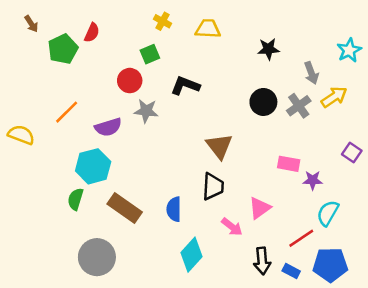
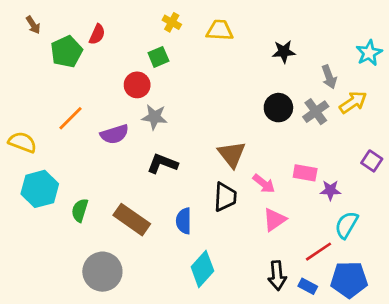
black L-shape: (185, 86) -> (162, 164), moved
cyan hexagon: (93, 166) -> (40, 189), moved
pink arrow: (232, 227) -> (264, 184), moved

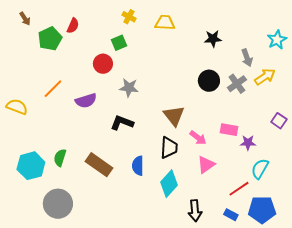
gray star: (154, 117) -> (129, 88), moved
cyan hexagon: (40, 189) -> (31, 166), moved
cyan diamond: (202, 269) -> (169, 184), moved
gray circle: (102, 272) -> (58, 204), moved
black arrow: (277, 276) -> (195, 211), moved

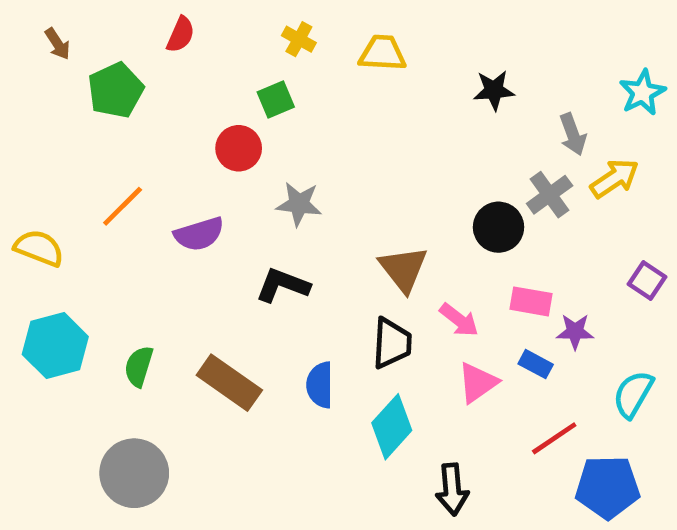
red semicircle: (73, 26) -> (181, 35), moved
black circle: (209, 81) -> (499, 227), moved
cyan hexagon: (31, 166) -> (55, 346), moved
cyan semicircle: (260, 169) -> (633, 394), moved
blue rectangle: (231, 215) -> (536, 364), moved

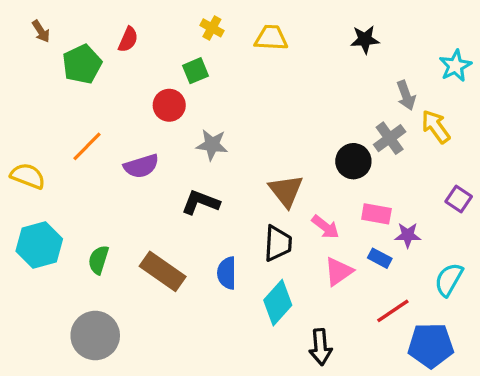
red semicircle: (181, 35) -> (128, 39), moved
black star: (494, 90) -> (365, 39), moved
yellow arrow: (615, 178) -> (436, 127), turned -92

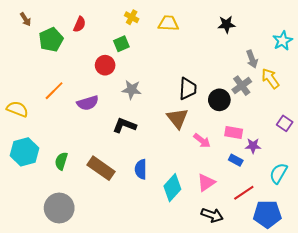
black trapezoid: (278, 243) -> (188, 89), moved
pink triangle: (339, 271) -> (206, 182), moved
black arrow: (321, 347) -> (212, 215), moved, turned -65

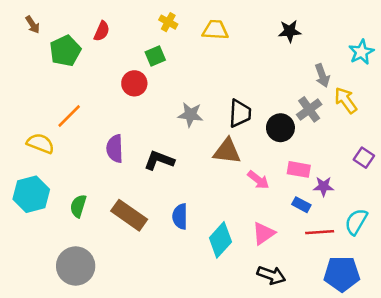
gray star: (132, 90) -> (190, 115), moved
purple semicircle: (88, 103) -> (115, 149), moved, turned 105
yellow semicircle: (17, 109) -> (40, 143), moved
brown triangle: (178, 118) -> (227, 151), turned -45
red line: (244, 193) -> (320, 232), moved, turned 30

